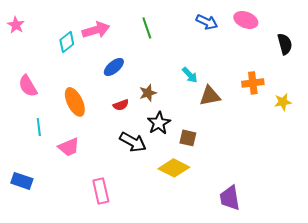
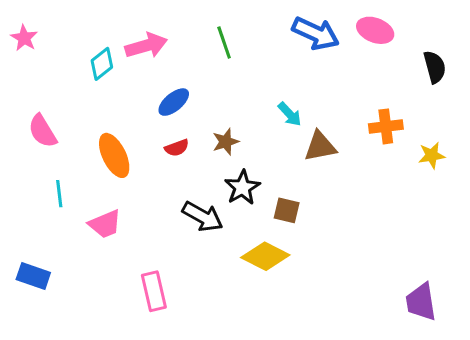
blue arrow: (207, 22) -> (316, 33), size x1.4
red semicircle: (121, 105) -> (177, 148), moved
purple trapezoid: (230, 198) -> (421, 302), moved

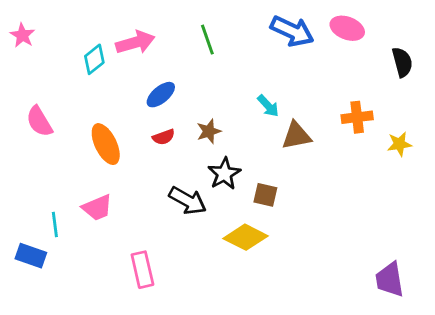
cyan line: (59, 194) -> (55, 225), moved

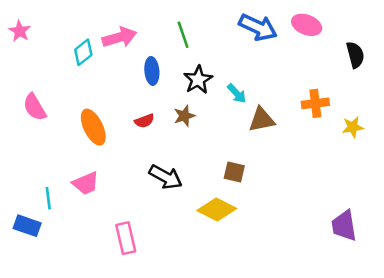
blue ellipse: (161, 95) -> (152, 71), moved, turned -55
black star: (224, 174) -> (198, 80), moved
purple trapezoid: (390, 280) -> (344, 226), moved

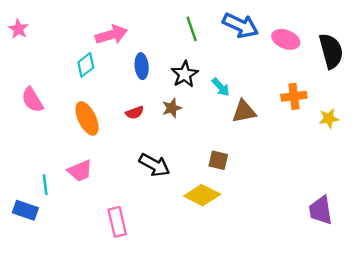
pink ellipse: (307, 25) -> (286, 39), moved
green line: (183, 35) -> (192, 29), moved
cyan diamond: (83, 52) -> (86, 65), moved
black semicircle: (355, 55) -> (331, 51), size x1.4

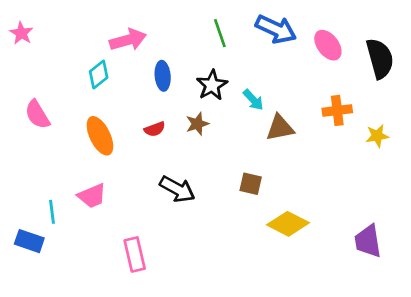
pink ellipse: (286, 39) -> (328, 45), turned 32
yellow diamond: (202, 195) -> (288, 224), moved

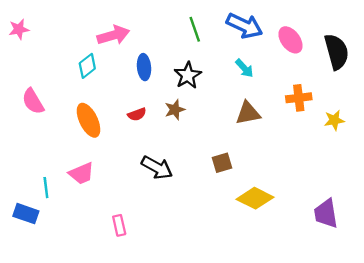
pink star: (21, 33) -> (19, 29), turned 30
cyan arrow: (253, 100) -> (244, 68), moved
brown square: (251, 184) -> (222, 163), turned -30
pink rectangle: (135, 254) -> (119, 225), size x0.7

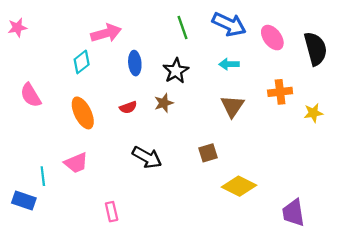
cyan arrow: (244, 68) -> (229, 64), turned 132
brown triangle: (248, 113) -> (232, 106), turned -45
purple trapezoid: (326, 214) -> (293, 213), moved

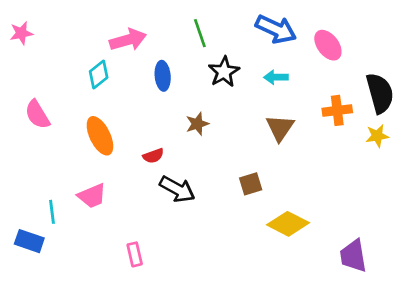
green line: (183, 28) -> (200, 33), moved
black semicircle: (316, 49) -> (380, 93), moved
black star: (176, 71) -> (224, 72), moved
red semicircle: (128, 107) -> (153, 156), moved

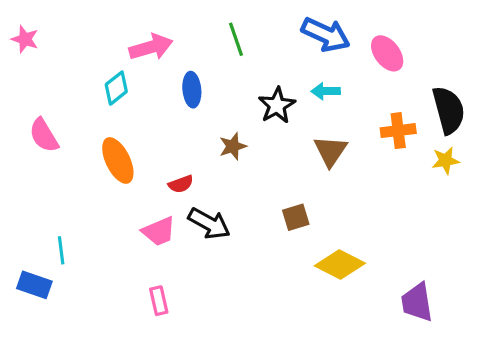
pink star: (21, 33) -> (25, 39), turned 30
black star: (224, 72) -> (277, 105), moved
pink trapezoid: (92, 196) -> (159, 231), moved

